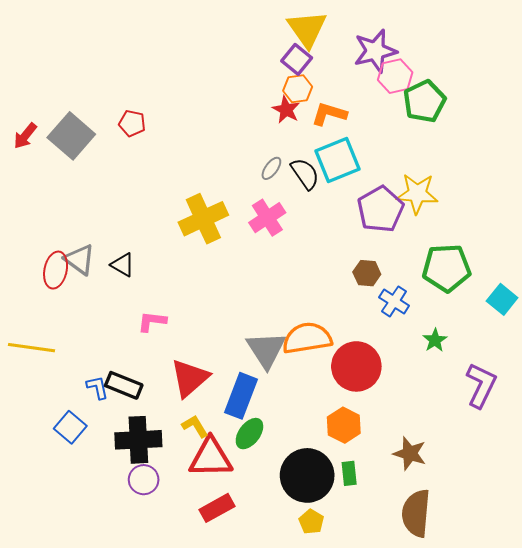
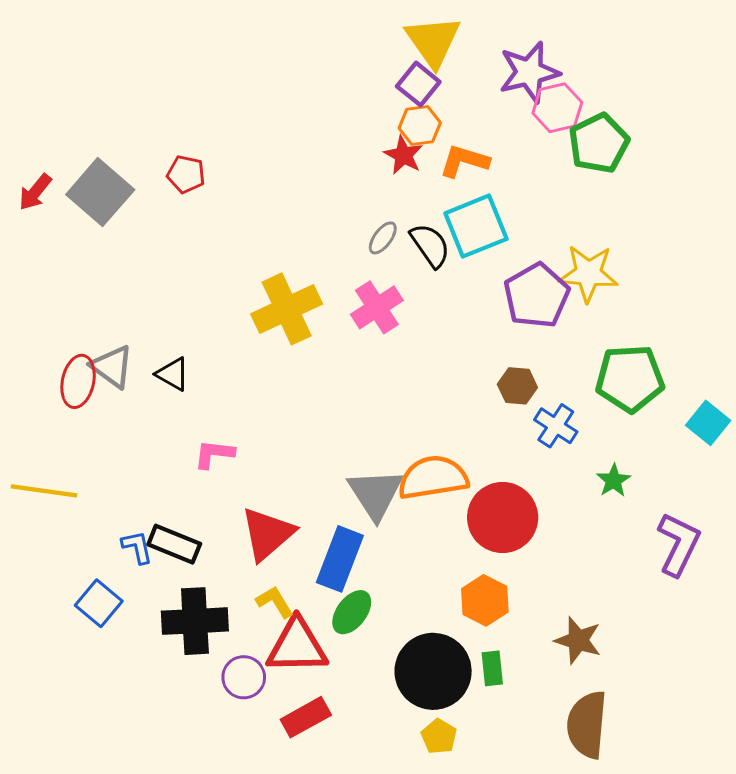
purple circle: (144, 480) -> (244, 677), moved

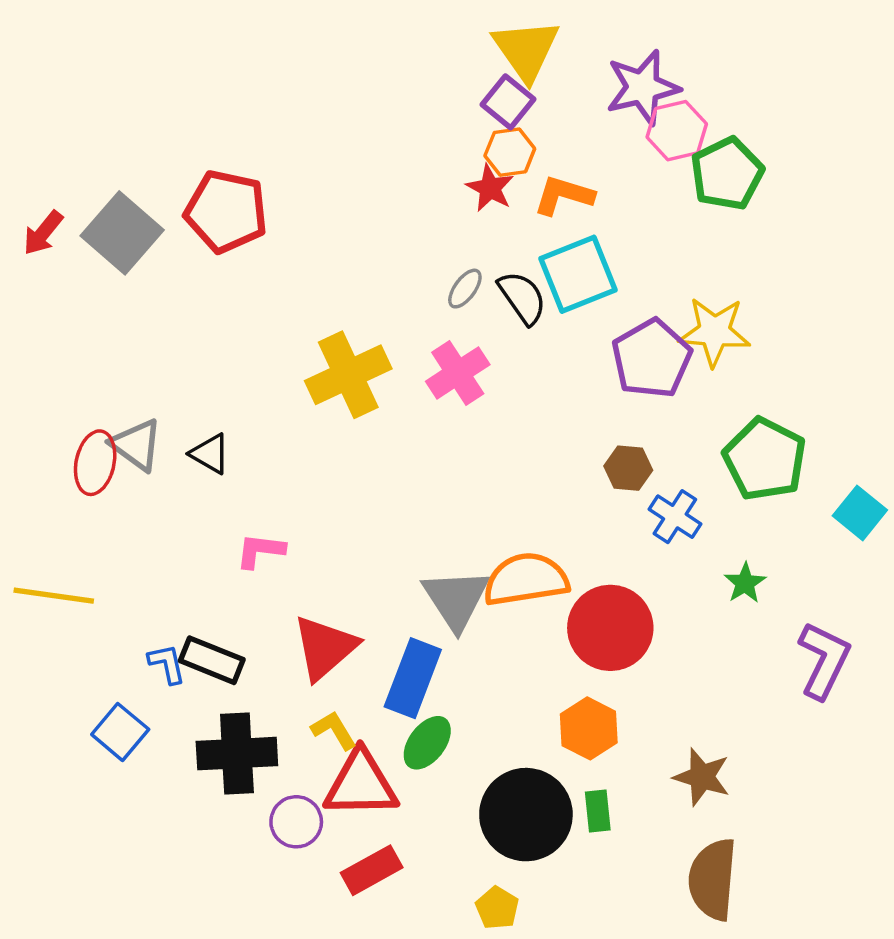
red pentagon: (186, 174) -> (226, 211), size x1.8
green pentagon: (630, 378) -> (765, 459), turned 30
yellow pentagon: (439, 736) -> (497, 908), moved

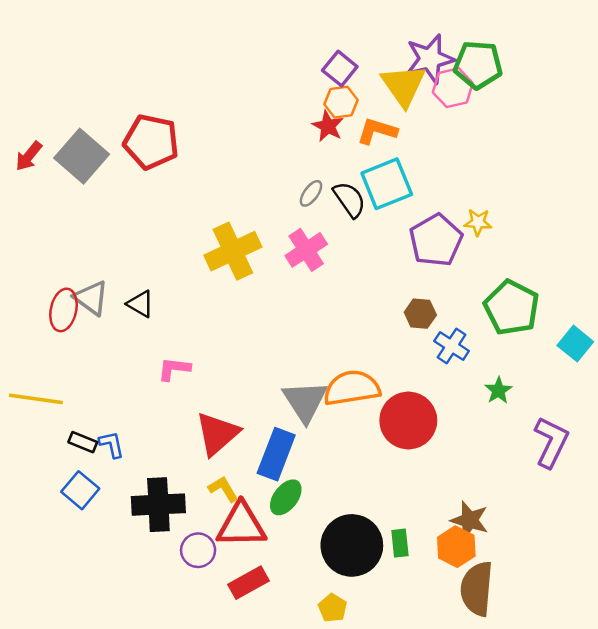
yellow triangle: (526, 50) -> (403, 85), moved
green pentagon: (727, 174) -> (478, 65), moved, turned 30
yellow star: (714, 332) -> (478, 222), size x0.6
black rectangle: (212, 660) -> (83, 442), moved, size x0.7
orange hexagon: (589, 728) -> (456, 547), moved

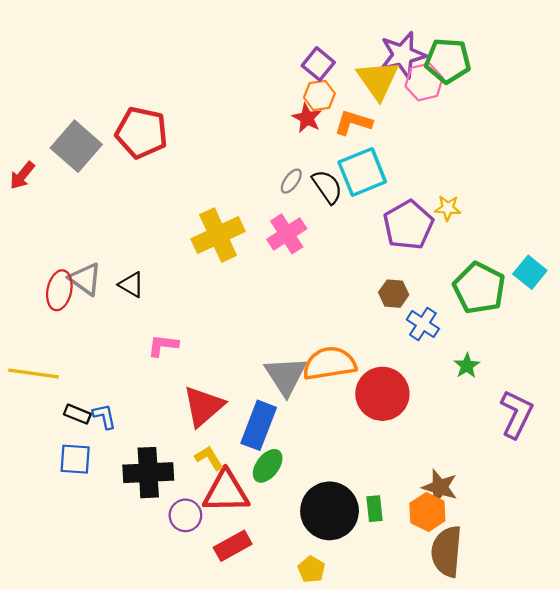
red arrow: (29, 156) -> (22, 175), moved
cyan square: (575, 344) -> (530, 272), moved
blue square: (80, 490) -> (75, 459), turned -36

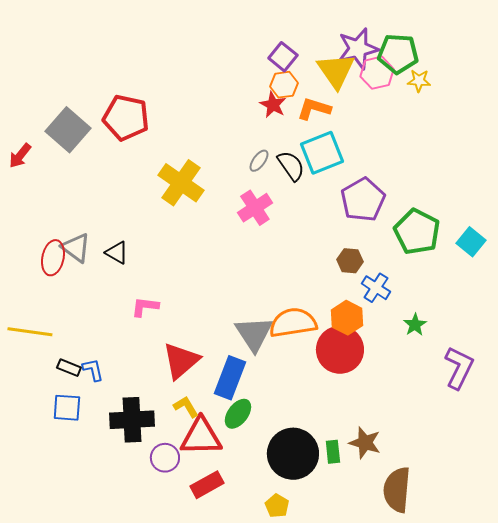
yellow star: (448, 208) -> (419, 81), moved
yellow cross: (218, 235) -> (181, 183), moved, turned -30
green pentagon: (479, 288) -> (417, 232), moved
brown star: (440, 487) -> (365, 443), moved
orange hexagon: (427, 512) -> (347, 318), moved

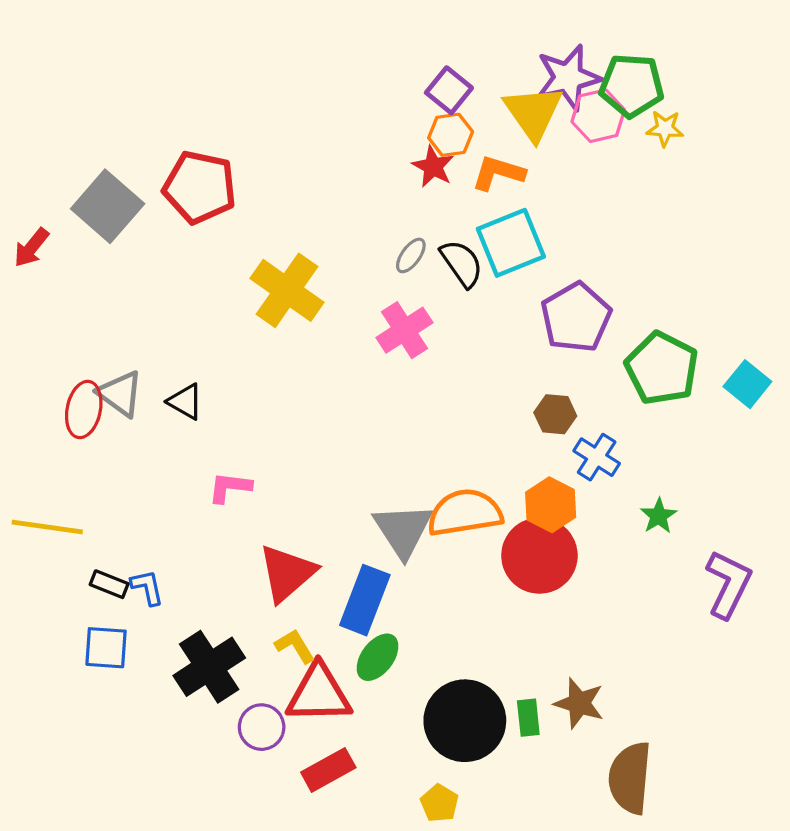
black cross: (132, 420) -> (209, 667), turned -30

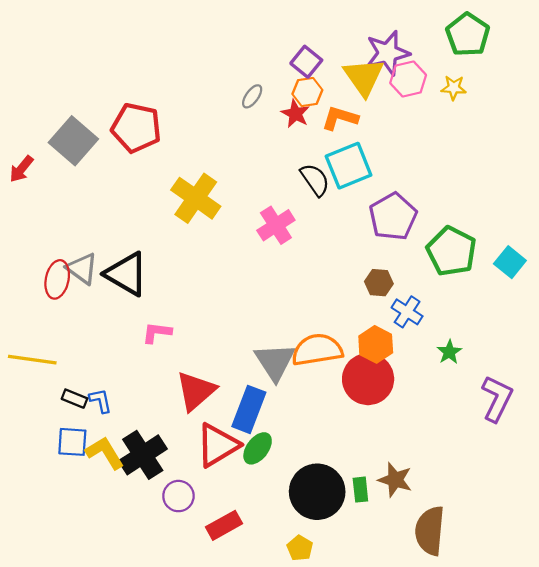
green pentagon: (632, 86) -> (468, 35), moved, turned 30
gray ellipse: (411, 255) -> (252, 96), moved
black triangle: (185, 402) -> (126, 274), size x1.8
yellow L-shape: (295, 646) -> (105, 453), moved, size x1.4
red triangle: (319, 694) -> (217, 445), moved, turned -30

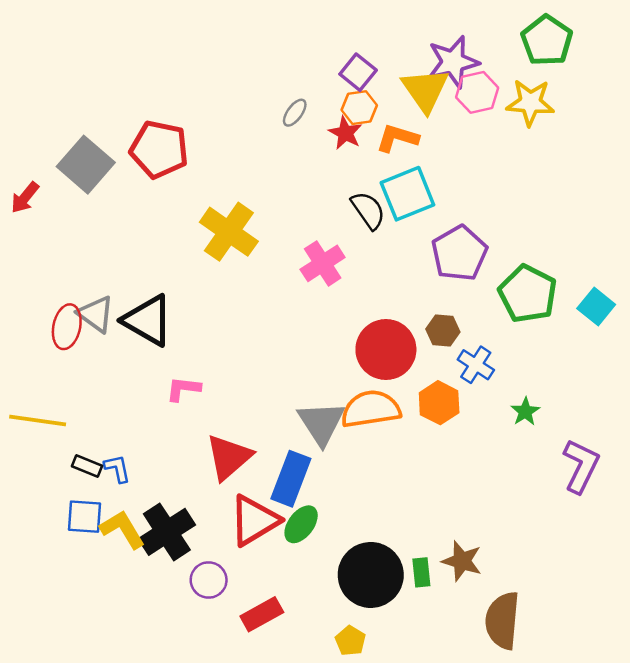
yellow star: (454, 88) -> (530, 103), size x1.6
red circle: (368, 379) -> (386, 350), moved

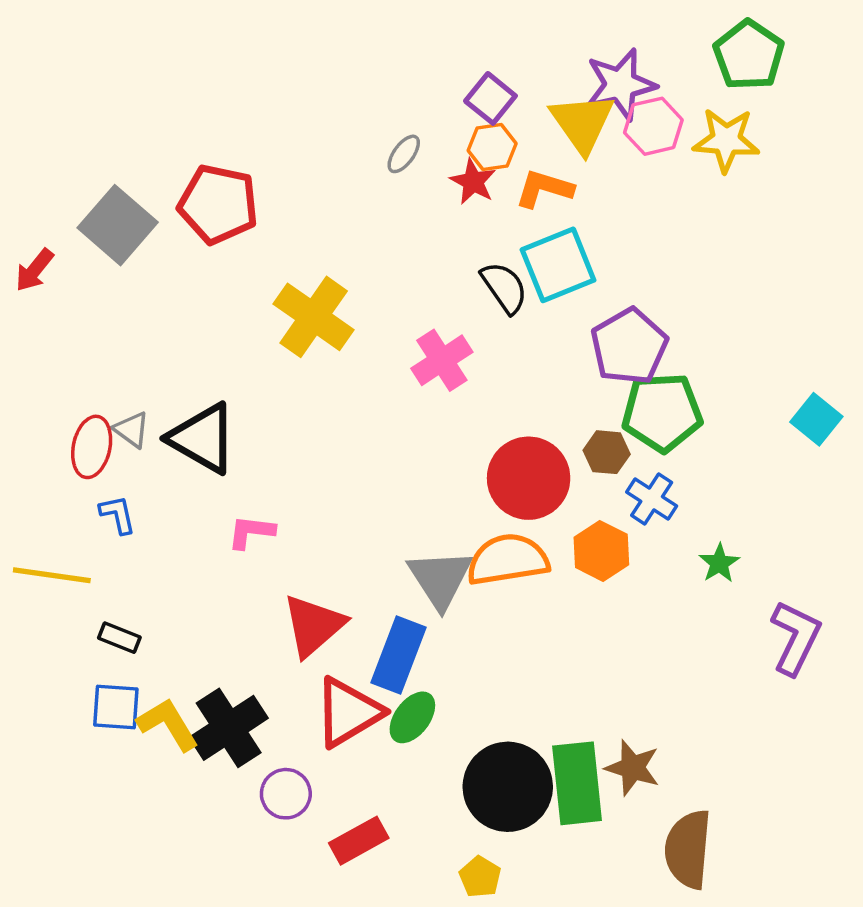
green pentagon: (528, 294) -> (662, 412), moved, turned -30
gray triangle: (96, 314) -> (132, 430), size x0.7
blue L-shape: (117, 469) -> (118, 515), moved
green rectangle: (421, 572) -> (577, 783), size x2.0

